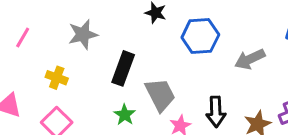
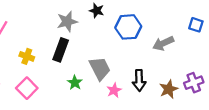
gray star: (83, 34) -> (67, 22), moved
black rectangle: (123, 68) -> (61, 50), moved

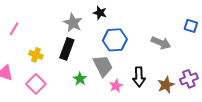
gray star: (67, 22) -> (73, 23), turned -30
blue hexagon: (128, 27) -> (115, 40), moved
gray arrow: (163, 43) -> (161, 43), turned -132

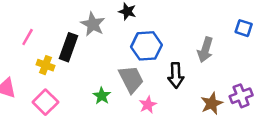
pink line: (14, 29) -> (28, 37), moved
gray arrow: (161, 43) -> (205, 50), turned 84
black rectangle: (67, 49) -> (69, 47), moved
black arrow: (139, 77) -> (176, 75), moved

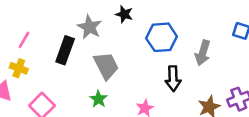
blue hexagon: (146, 46) -> (162, 37), moved
yellow cross: (45, 65) -> (19, 68), moved
gray trapezoid: (131, 79) -> (106, 66), moved

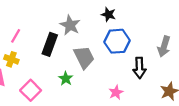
black star: (124, 14) -> (108, 14), moved
blue hexagon: (162, 37) -> (117, 41), moved
green star: (98, 99) -> (66, 79), moved

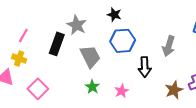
green star: (66, 79) -> (92, 87), moved

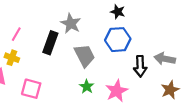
black star: (114, 15) -> (118, 12), moved
gray arrow: (169, 46) -> (165, 59), moved, turned 84
pink square: (38, 89) -> (31, 89), turned -30
pink star: (122, 91) -> (117, 91), size x1.5

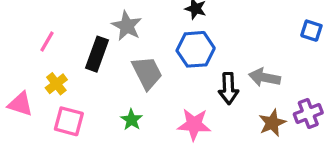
yellow cross: (12, 58) -> (56, 84), moved, turned 32
green star: (87, 87) -> (131, 120), moved
pink star: (117, 91) -> (194, 124), turned 30

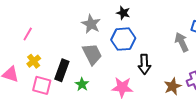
gray star: (127, 26) -> (91, 24), moved
black rectangle: (97, 54) -> (62, 70), moved
gray arrow: (264, 78) -> (182, 42), moved, turned 54

